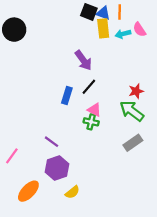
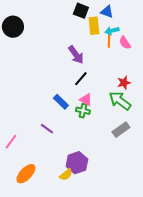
orange line: (120, 12) -> (109, 41), moved
blue triangle: (103, 13) -> (107, 12), moved
pink semicircle: (139, 30) -> (125, 43), moved
blue rectangle: (67, 95) -> (61, 102), moved, turned -63
purple hexagon: (57, 168) -> (77, 163), moved

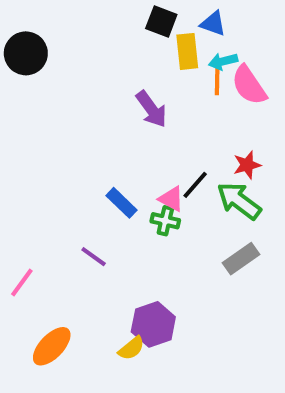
pink semicircle: (125, 43) -> (249, 85), size x1.5
black line: (81, 79) -> (195, 185), moved

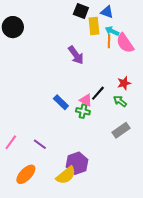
cyan arrow: (223, 61) -> (112, 31), turned 40
green arrow: (239, 201) -> (120, 101), size x0.6
purple line: (94, 257) -> (40, 144), moved
yellow semicircle: (131, 348) -> (66, 175), size x1.5

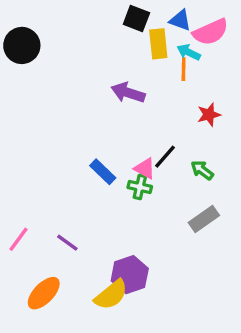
pink semicircle: (125, 43) -> (211, 32), moved, turned -80
purple arrow: (76, 55) -> (128, 93), turned 144
red star: (124, 83) -> (209, 115), moved

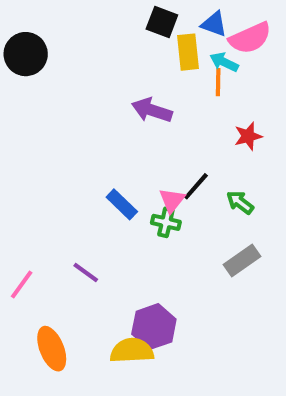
pink triangle: (145, 168) -> (172, 200), turned 40
purple line: (67, 243) -> (86, 272), moved
orange ellipse: (44, 293) -> (52, 349), turned -66
yellow semicircle: (111, 295) -> (132, 351), turned -144

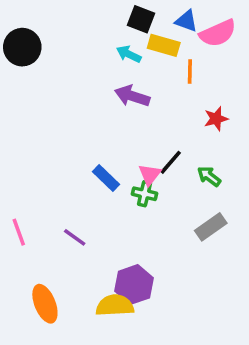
yellow rectangle: (188, 52) -> (164, 45), turned -68
cyan arrow: (224, 62) -> (129, 54), moved
pink line: (22, 285) -> (19, 232), moved, turned -56

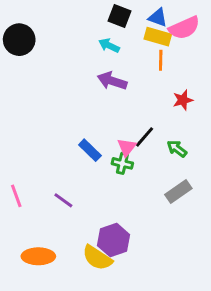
yellow rectangle: (164, 45) -> (158, 37), moved
orange ellipse: (45, 304) -> (38, 256), turned -68
yellow semicircle: (115, 305) -> (97, 258), turned -144

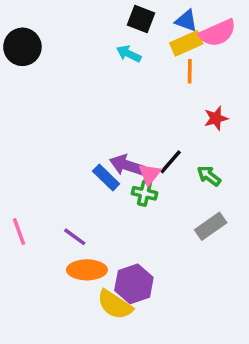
yellow rectangle: (158, 37) -> (186, 43), turned -40
purple arrow: (112, 81) -> (127, 165), moved
orange ellipse: (38, 256) -> (87, 270), moved

